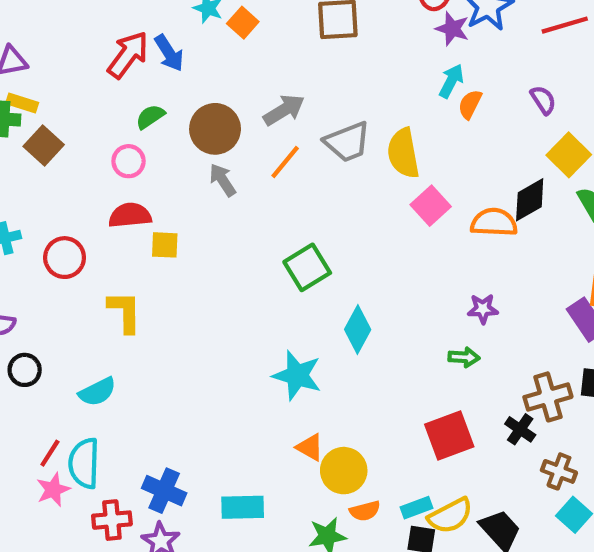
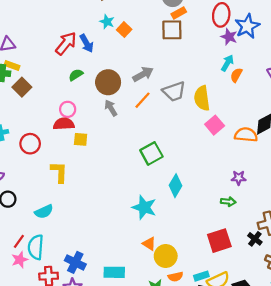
pink circle: (129, 161) -> (68, 109), moved

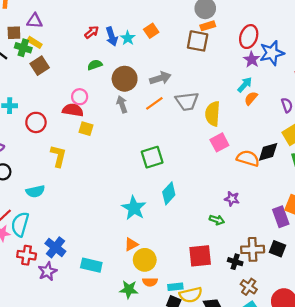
cyan star: (107, 22) -> (128, 38), moved
red arrow: (66, 43) -> (92, 32), size x0.6
black cross: (255, 239) -> (235, 262), turned -32
orange triangle: (149, 244) -> (131, 244), turned 48

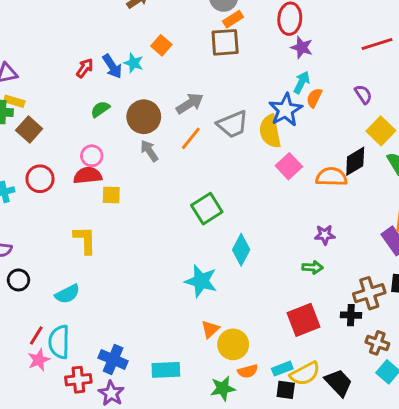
blue star: (272, 53) -> (286, 110), moved
red circle: (36, 122) -> (40, 179), moved

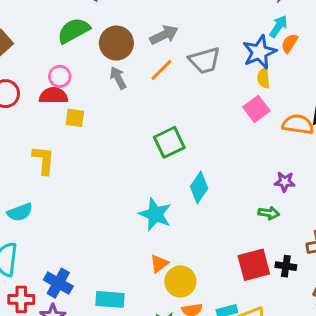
green semicircle: (100, 109) -> (74, 31), size x1.6
yellow semicircle: (270, 131) -> (264, 78), moved, size x0.6
black cross: (351, 315) -> (286, 266), moved

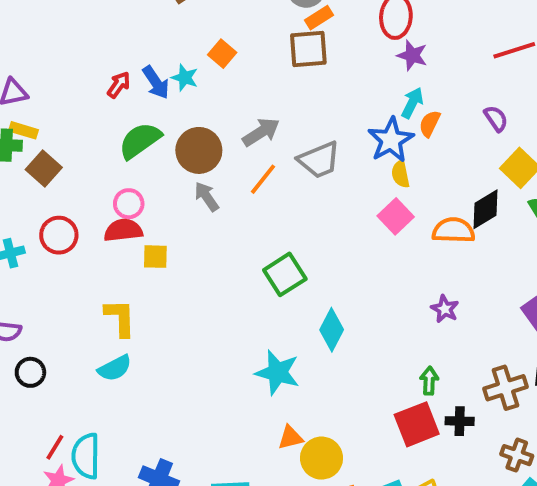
purple star: (285, 182) -> (445, 309), turned 30
cyan semicircle: (20, 212) -> (115, 368), moved
green arrow: (269, 213) -> (429, 381), moved, turned -90
orange triangle: (159, 264) -> (290, 438), turned 30

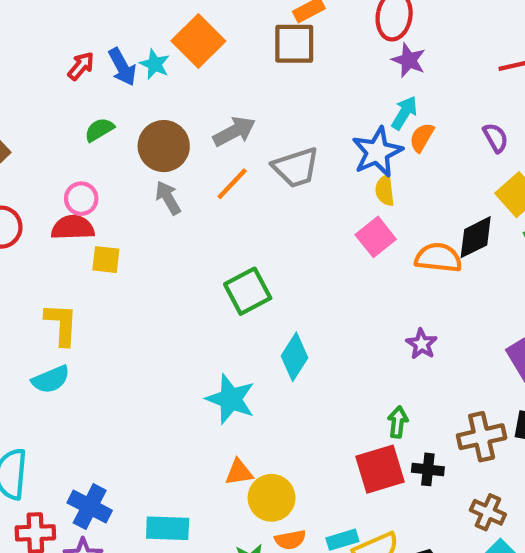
orange square: (222, 54) -> (198, 41), size x1.6
green semicircle: (140, 141) -> (99, 130), size x0.6

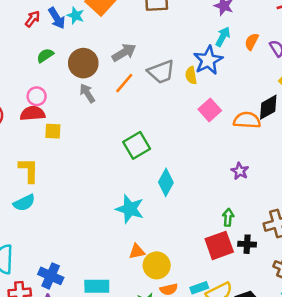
orange semicircle: (422, 137) -> (252, 42), moved
yellow semicircle: (385, 190) -> (191, 75), moved

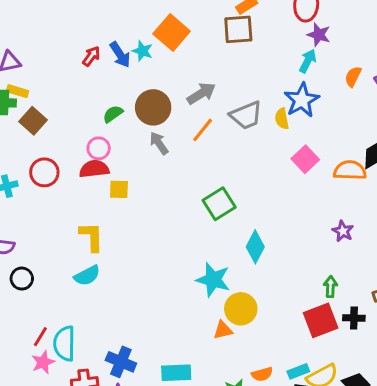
cyan arrow: (223, 37) -> (308, 61), moved
green semicircle: (45, 55) -> (113, 114), moved
yellow circle: (157, 265) -> (241, 309), moved

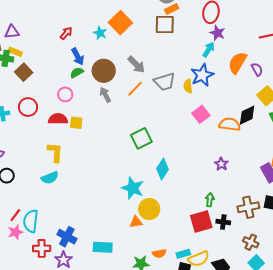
blue arrow: (120, 55) -> (78, 57), moved
orange semicircle: (353, 77) -> (237, 63), size x1.6
gray arrow: (201, 93) -> (136, 65), turned 72
red semicircle: (94, 169) -> (58, 119), moved

